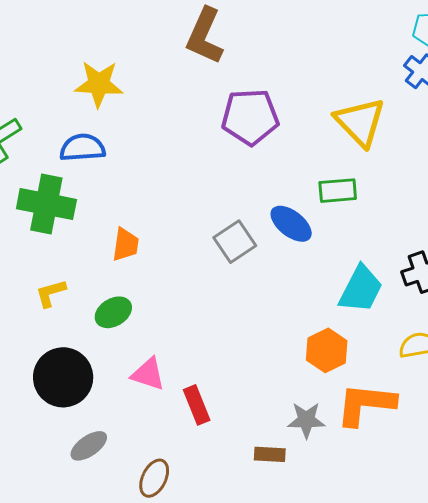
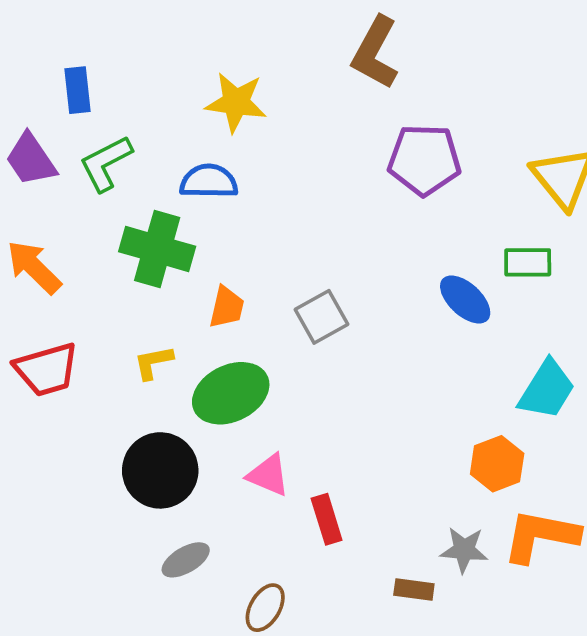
gray square: (235, 242) -> (322, 317), moved
orange trapezoid: (126, 245) -> (227, 307), moved
green ellipse: (113, 312) -> (231, 393), size x1.6

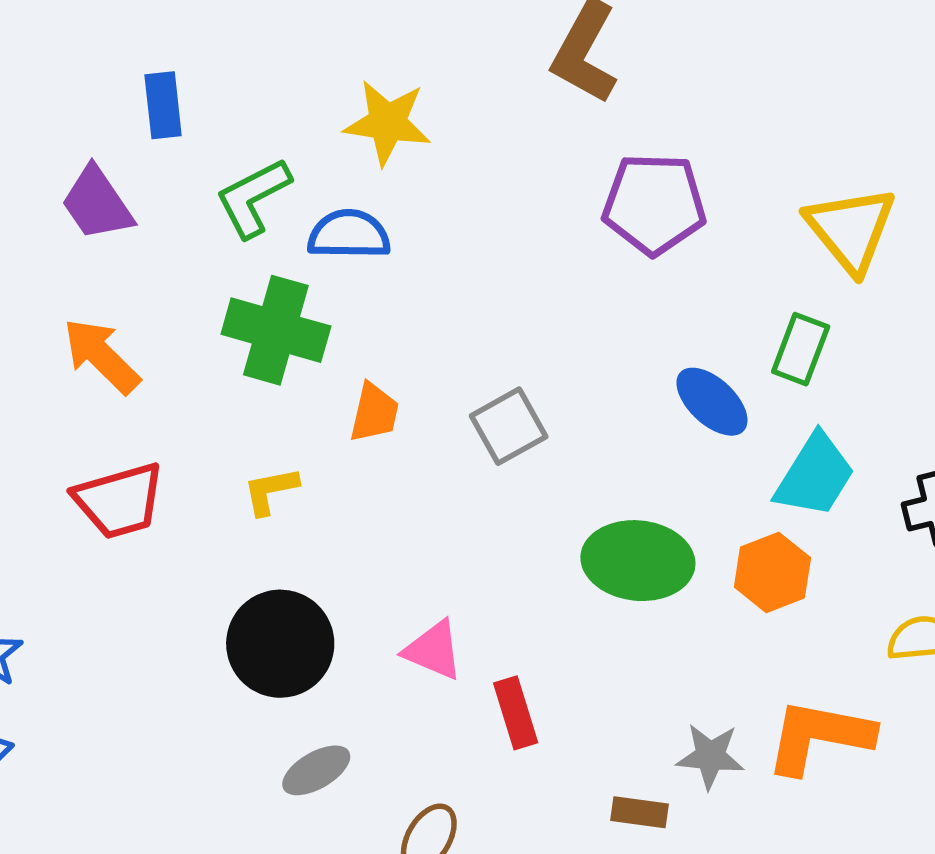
green L-shape: (106, 163) -> (253, 198), moved
green rectangle: (528, 262) -> (801, 349), turned -69
cyan trapezoid: (547, 390) -> (815, 475), moved
green ellipse: (231, 393) -> (638, 561), moved, turned 32
orange hexagon: (497, 464) -> (772, 572), moved

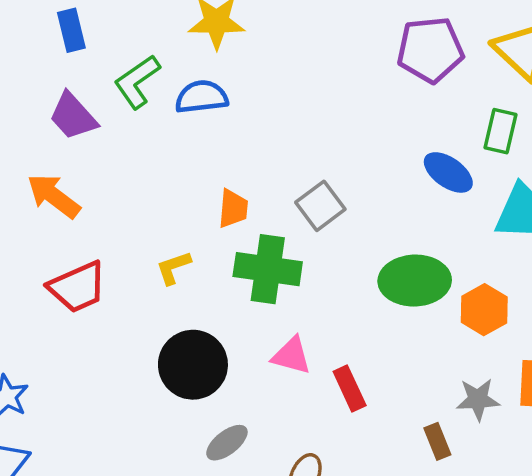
purple trapezoid: (97, 203) -> (73, 116), moved
purple pentagon: (654, 204) -> (430, 50), moved
green cross: (276, 330) -> (268, 269), moved
orange hexagon: (772, 572) -> (484, 310), moved
brown rectangle: (640, 812) -> (437, 441), turned 68

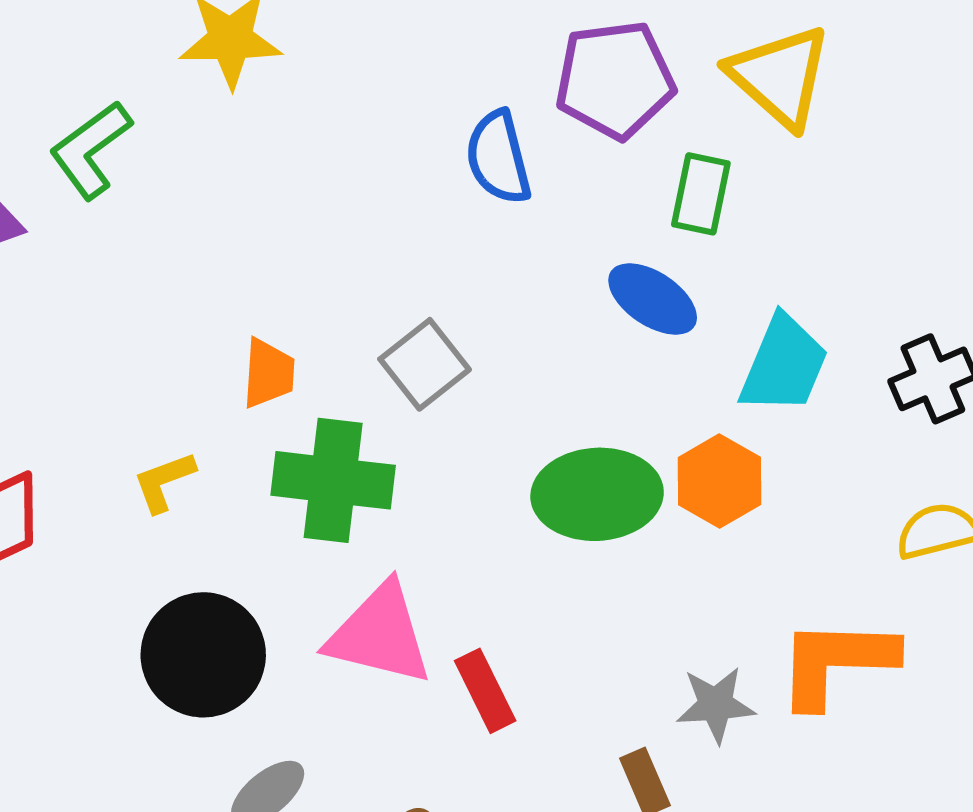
blue semicircle: (202, 97) -> (498, 158), moved, turned -96
green rectangle: (500, 131) -> (701, 194), moved
orange hexagon: (484, 310) -> (719, 481), moved
pink triangle: (292, 356) -> (380, 634), size x1.5

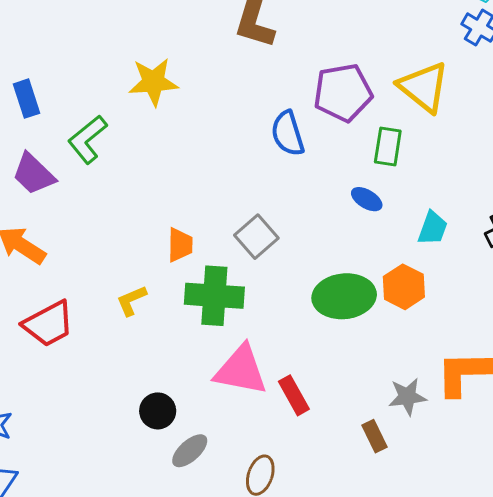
blue ellipse: (653, 299) -> (367, 199), size x0.7
cyan trapezoid: (784, 365) -> (433, 228), size x0.7
black circle: (203, 655) -> (158, 411), moved, size x0.6

